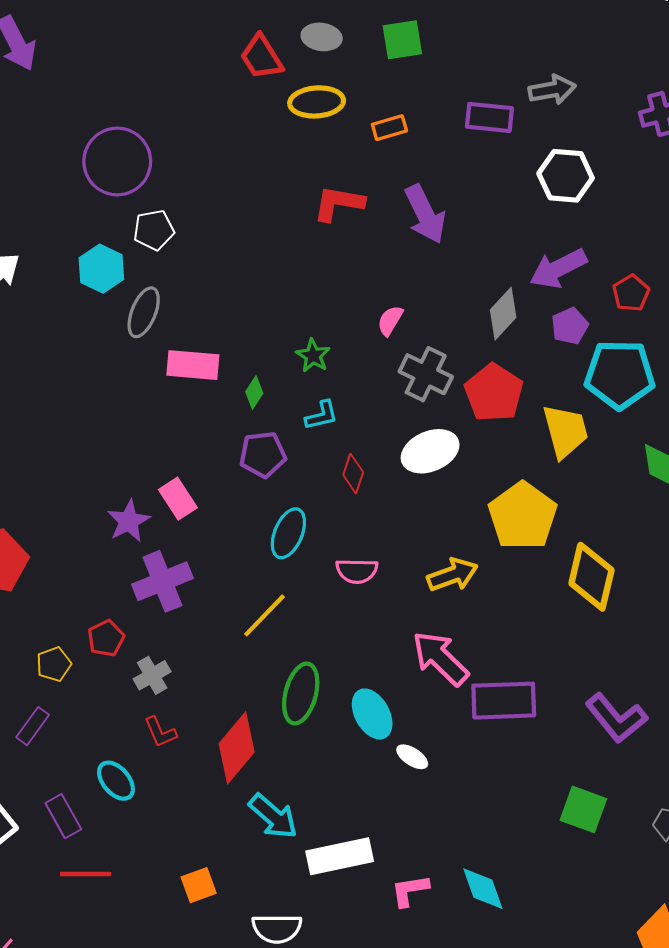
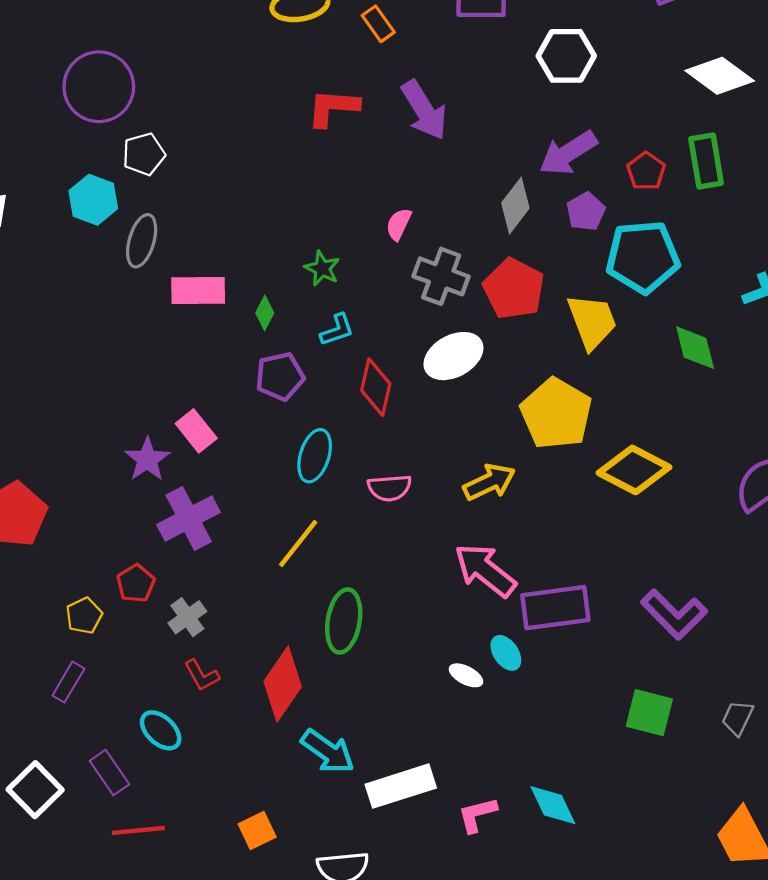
orange rectangle: (389, 128) -> (378, 24), turned 76
red diamond: (353, 474) -> (376, 387), size x1.4
yellow diamond: (591, 577) -> (634, 470), turned -70
cyan ellipse: (372, 714) -> (506, 653), moved, size x0.7

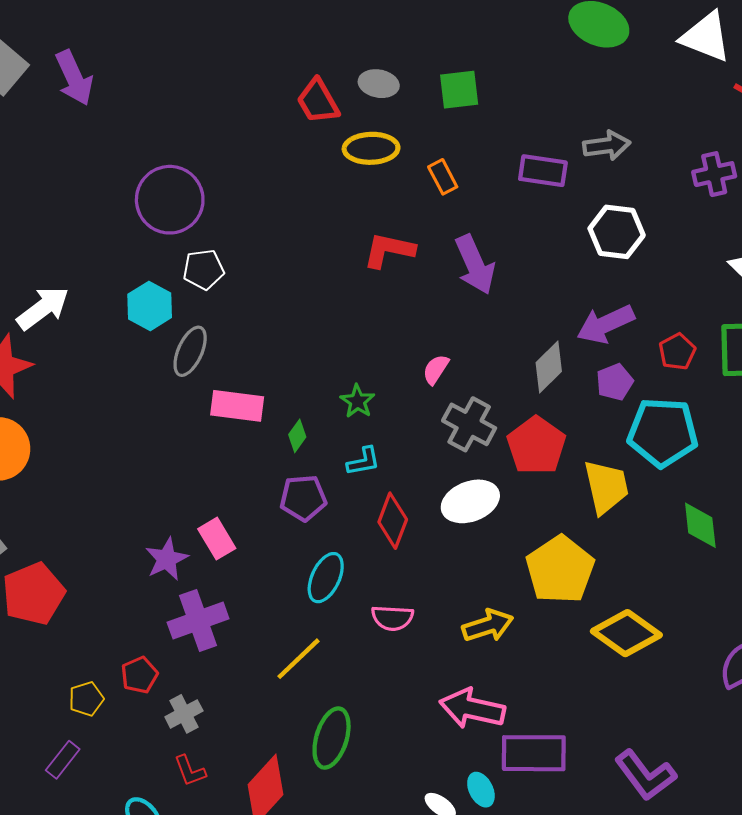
pink arrow: (485, 570) -> (472, 708), turned -34

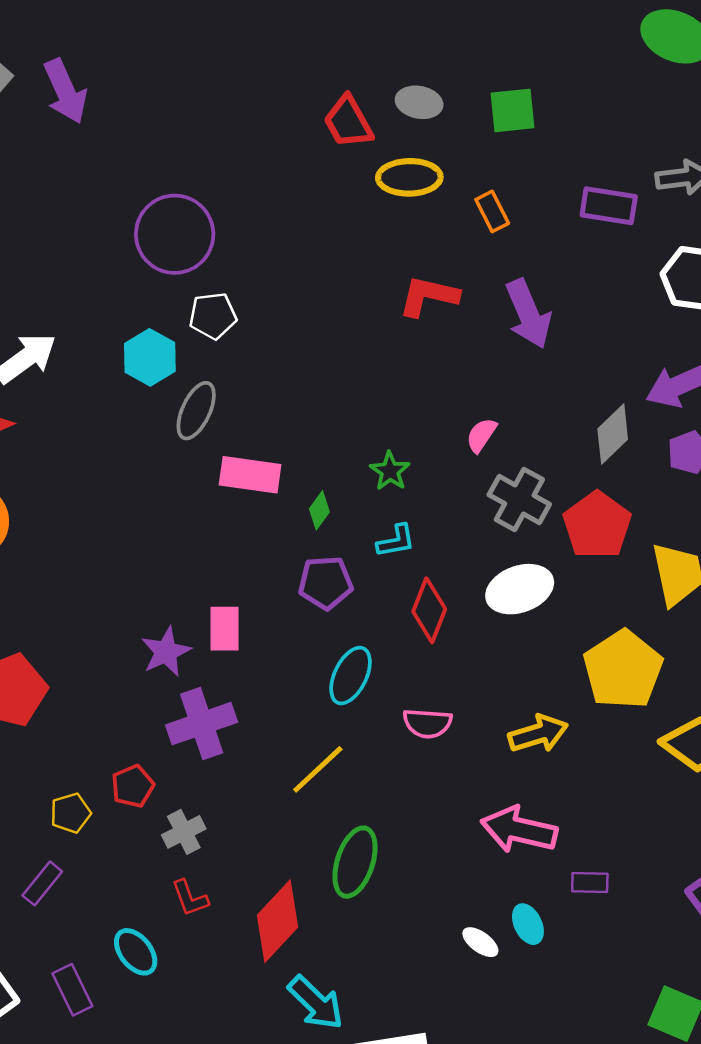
pink rectangle: (217, 539) -> (224, 629), turned 30
purple rectangle: (534, 753) -> (590, 883), size x0.5

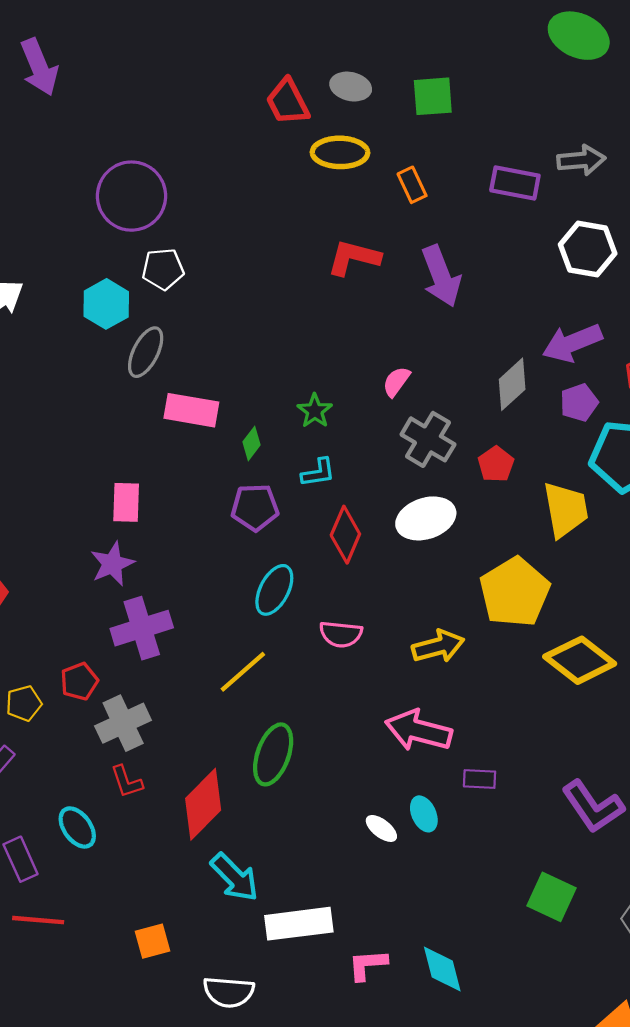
red pentagon: (597, 525) -> (496, 464), size x0.6
pink rectangle: (224, 629) -> (126, 502), moved
gray cross: (184, 832) -> (123, 723), size x1.4

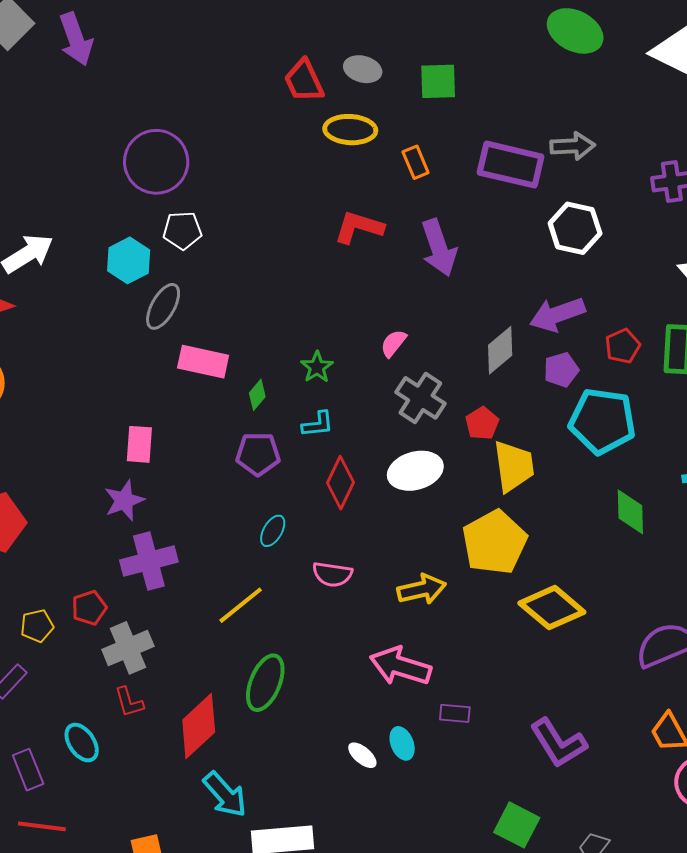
purple rectangle: (515, 183) -> (511, 165), size x1.4
yellow trapezoid: (566, 510) -> (514, 466), moved
cyan ellipse: (274, 590) -> (273, 531), size x0.7

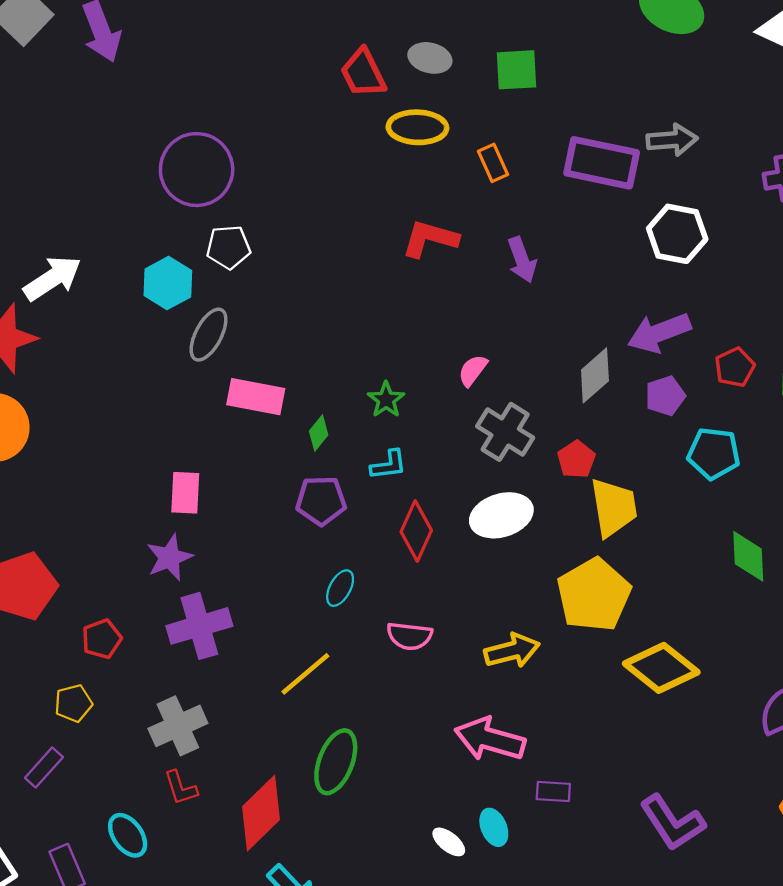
purple arrow: (439, 248) -> (522, 260), size x0.7
cyan pentagon: (602, 421) -> (714, 453), size x0.7
red pentagon: (89, 608) -> (102, 639), moved

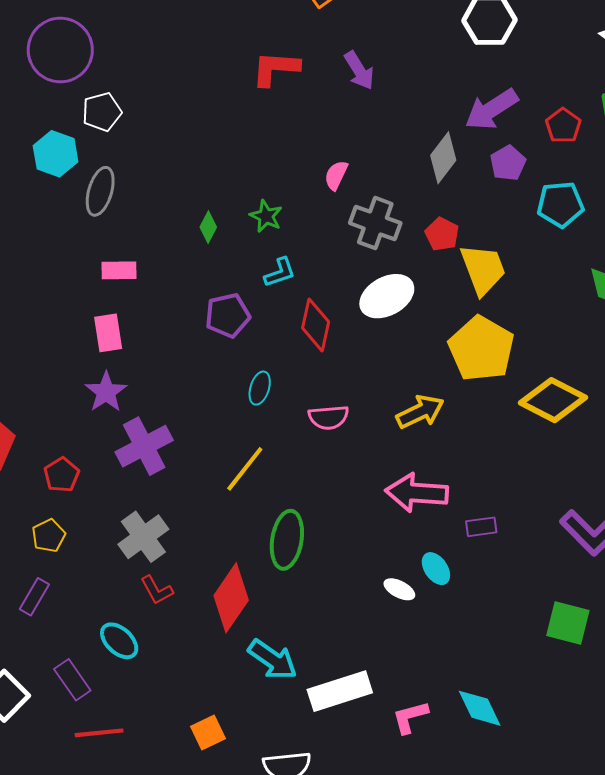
pink rectangle: (256, 397) -> (119, 270), moved, size x0.7
green diamond: (319, 433) -> (208, 227), moved

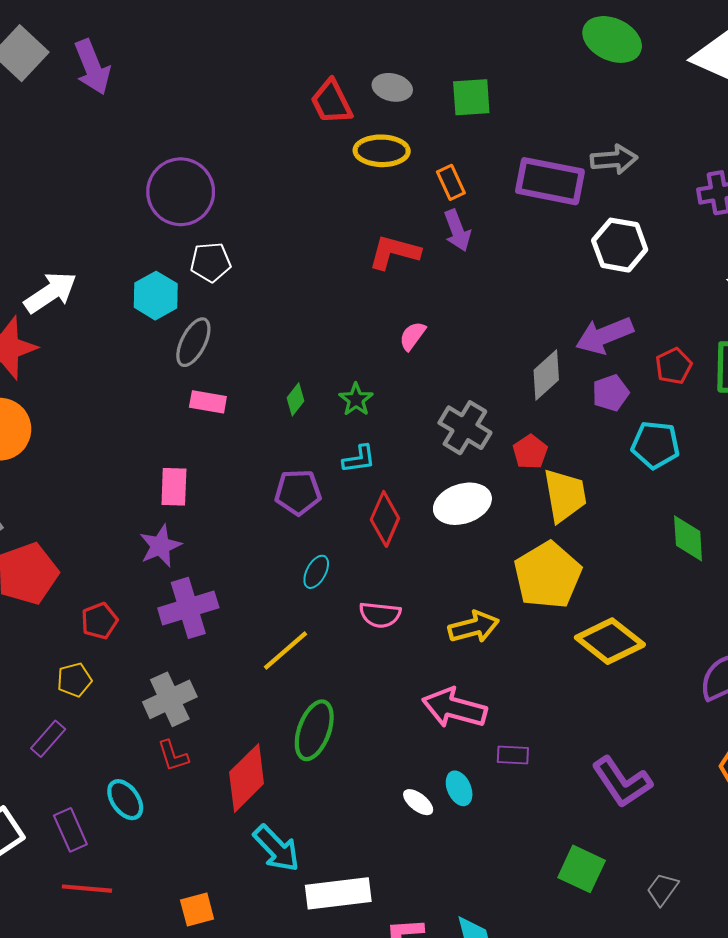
purple arrow: (359, 70) -> (457, 230), moved
pink semicircle: (336, 175) -> (412, 336), moved
pink rectangle: (119, 270) -> (208, 402), moved

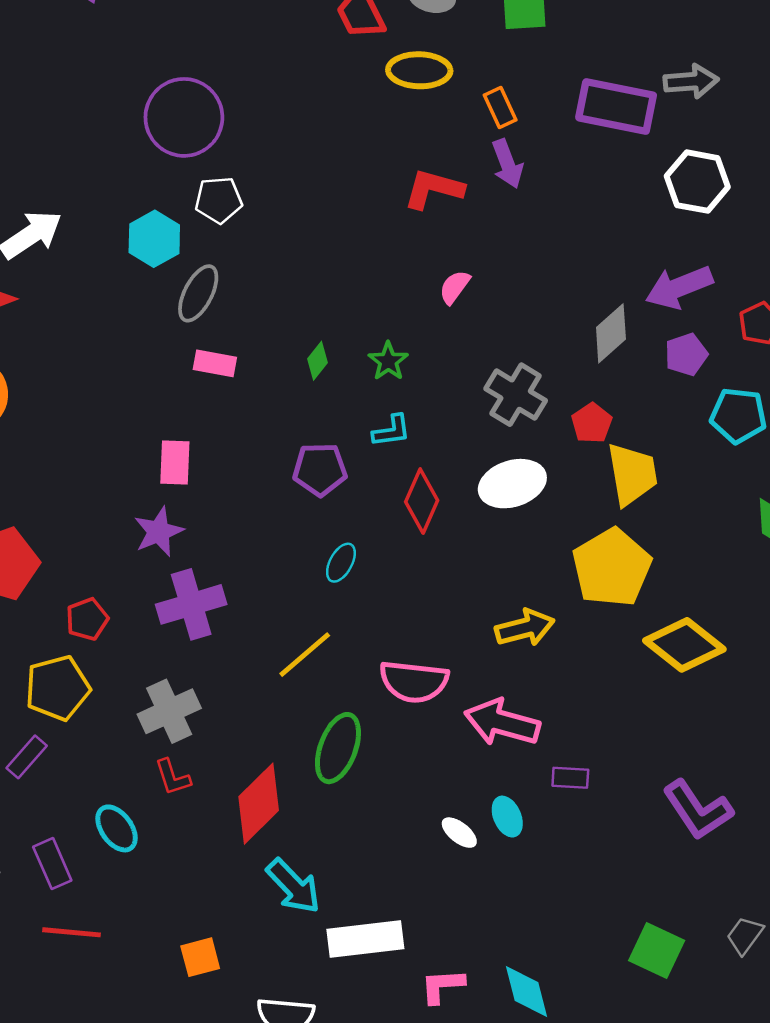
pink semicircle: (380, 615) -> (414, 681), moved, size x1.4
yellow pentagon: (74, 680) -> (57, 688), size x1.6
green square: (582, 869) -> (657, 951), moved

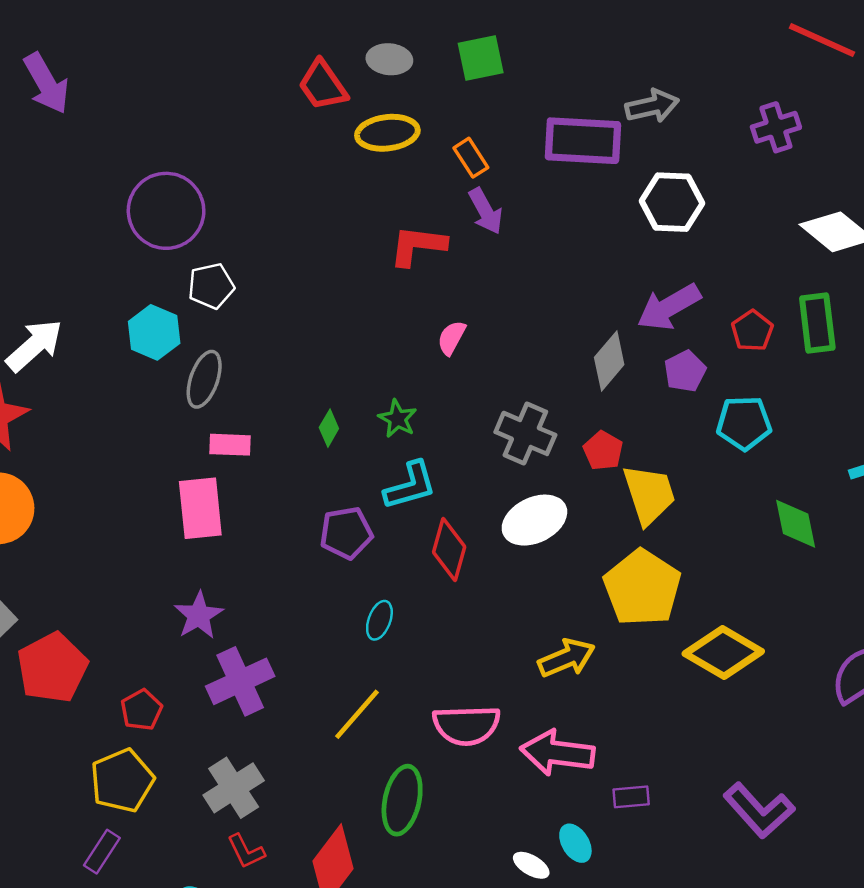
cyan L-shape: (392, 431) -> (410, 486), size x1.4
pink rectangle: (175, 463) -> (200, 508), moved, size x1.4

